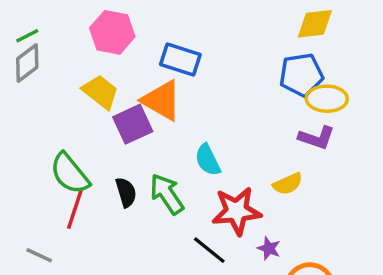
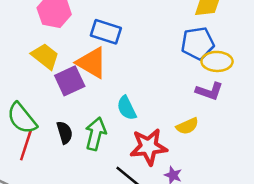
green arrow: (167, 194) -> (96, 134), turned 48

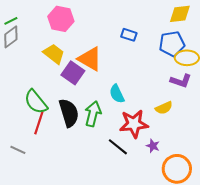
blue rectangle: (106, 32) -> (129, 35), moved, size x0.7
purple square: (70, 81) -> (73, 73), turned -30
black semicircle: (65, 133) -> (69, 113), size x1.6

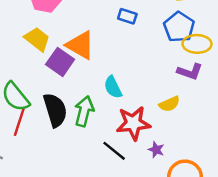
blue pentagon: (172, 44) -> (179, 27), turned -30

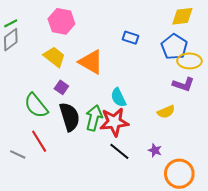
purple square: (60, 62) -> (61, 87), moved, size x0.6
red line: (19, 122) -> (39, 141), moved, turned -50
red star: (133, 123) -> (114, 122), moved

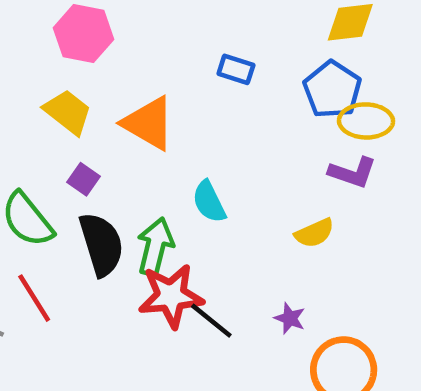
red star: (114, 122) -> (171, 296), moved

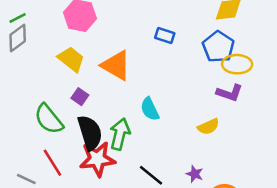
red star: (171, 296) -> (97, 159), moved

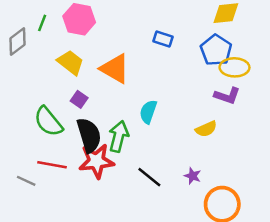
green line: (18, 18) -> (42, 23), moved, turned -42
cyan semicircle: (150, 109) -> (148, 112), turned 45
red line: (52, 163) -> (52, 165), turned -48

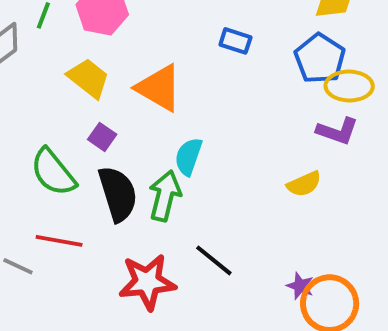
cyan semicircle: (148, 112) -> (188, 157), moved
red star: (96, 161) -> (147, 282), moved
purple star: (193, 176) -> (300, 286), moved

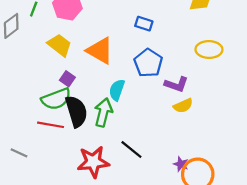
blue pentagon: (320, 59) -> (148, 63), moved
purple L-shape: (337, 131) -> (176, 84), moved
green semicircle: (53, 172) -> (56, 99), moved, turned -72
red line: (59, 241) -> (51, 125), moved

